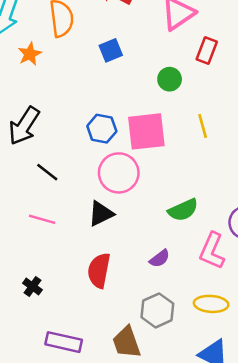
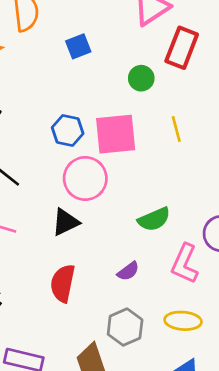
red rectangle: (207, 51) -> (182, 48), size x1.4

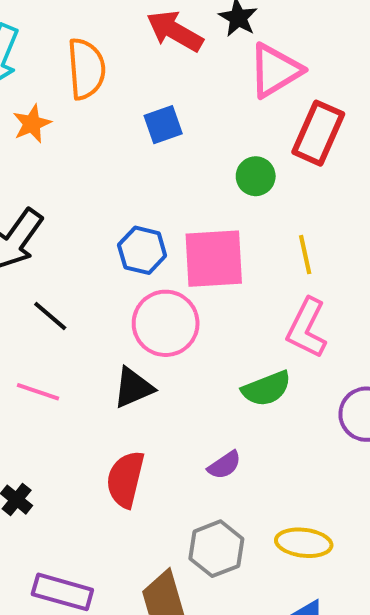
pink L-shape: (185, 264) -> (307, 328), moved

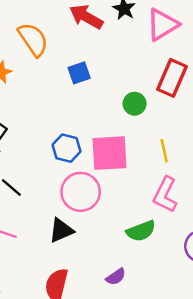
orange semicircle: (86, 69) -> (33, 39), turned -30
pink triangle: (275, 70) -> (163, 25), moved

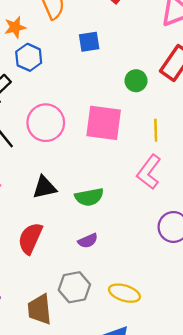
blue hexagon: (67, 148) -> (29, 57), moved
pink circle: (81, 192) -> (46, 123), moved
green semicircle: (141, 231) -> (89, 197), moved

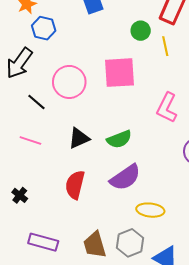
yellow line: (156, 130) -> (165, 46), moved
purple semicircle: (88, 241) -> (125, 177), size x1.8
gray hexagon: (74, 287) -> (130, 243), moved
yellow ellipse: (124, 293) -> (150, 210), moved

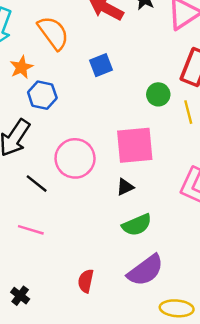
black triangle: (79, 138) -> (125, 187), moved, size x0.7
red semicircle: (75, 185) -> (86, 281), size x0.7

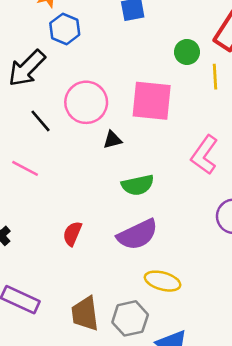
black triangle: (125, 187) -> (112, 140), moved

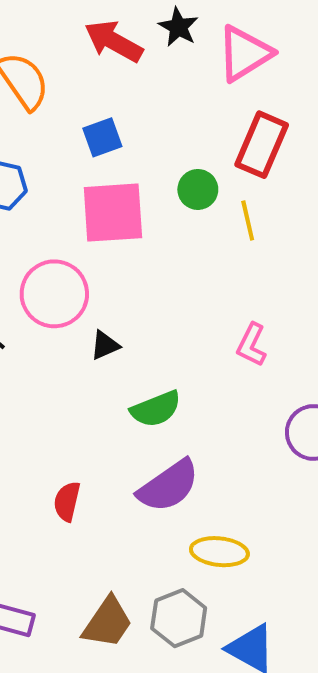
pink square: (152, 101) -> (113, 213), moved
pink L-shape: (204, 155) -> (252, 345), size x0.7
brown trapezoid: (85, 314) -> (107, 622), turned -129

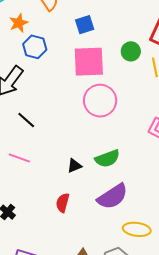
pink circle: (54, 294) -> (100, 101), moved
black triangle: (105, 345) -> (74, 166), moved

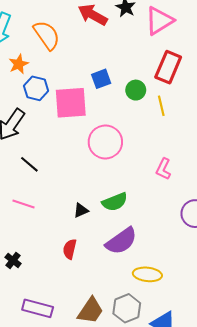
blue square: (85, 25) -> (101, 79), moved
pink square: (89, 62) -> (71, 103), moved

